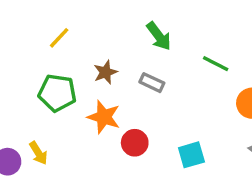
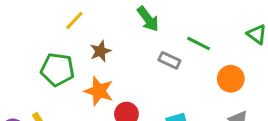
yellow line: (59, 38) -> (74, 20), moved
gray rectangle: (152, 83) -> (169, 60), moved

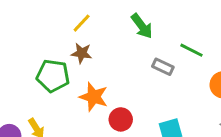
yellow line: (74, 20) -> (82, 23), moved
brown star: (100, 51) -> (82, 53), moved, turned 30

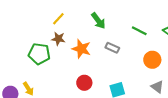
green line: (192, 50) -> (139, 31), moved
orange star: (94, 97) -> (81, 49), moved

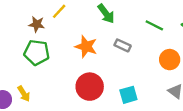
brown star: (58, 39) -> (37, 24), moved
red circle: (84, 83) -> (90, 87), size x1.5

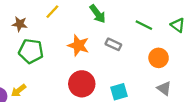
brown star: (37, 24) -> (20, 24), moved
yellow arrow: (24, 94) -> (19, 91), turned 84

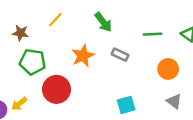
green line: (144, 25) -> (153, 34), turned -30
orange star: (78, 45) -> (83, 56), turned 30
red circle: (82, 84) -> (56, 89), moved

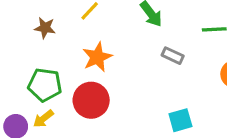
orange star: (83, 56) -> (97, 57), moved
green pentagon: (32, 62) -> (45, 85), moved

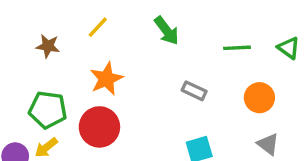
gray rectangle: (173, 56) -> (194, 91), moved

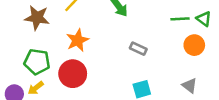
brown star: (48, 46) -> (37, 18), size x1.5
green line: (237, 48) -> (180, 19), moved
orange circle: (259, 98) -> (194, 45), moved

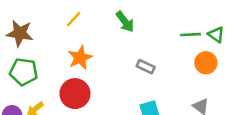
brown star: (37, 18) -> (20, 33), moved
green pentagon: (37, 62) -> (24, 72), moved

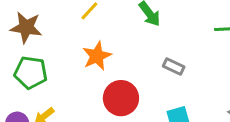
red circle: (75, 94) -> (121, 98), moved

